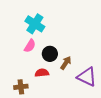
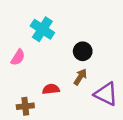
pink semicircle: (30, 46) -> (18, 57), moved
black circle: (50, 54) -> (83, 51), moved

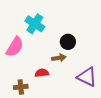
pink semicircle: (18, 57) -> (15, 47), size x1.5
brown arrow: (80, 77) -> (59, 58), moved, turned 48

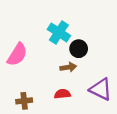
cyan cross: (35, 24) -> (59, 32), moved
red semicircle: (42, 73) -> (62, 94), moved

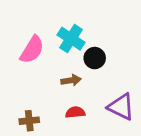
pink semicircle: (17, 55) -> (32, 50), moved
brown arrow: (68, 67) -> (71, 80), moved

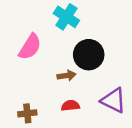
cyan cross: (71, 39) -> (66, 17), moved
black circle: (95, 58) -> (89, 55), size x1.5

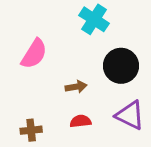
cyan cross: (66, 17) -> (94, 19), moved
black circle: (89, 55) -> (121, 66), moved

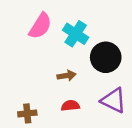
cyan cross: (94, 19) -> (76, 34), moved
pink semicircle: (34, 54) -> (40, 26), moved

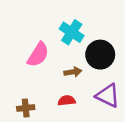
pink semicircle: (40, 26) -> (38, 55), moved
brown arrow: (66, 76) -> (73, 72), moved

